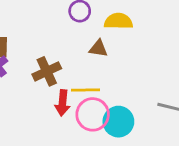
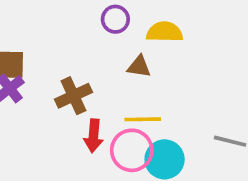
yellow line: (85, 90) -> (143, 119), moved

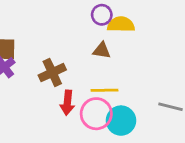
purple circle: (115, 19) -> (102, 15), moved

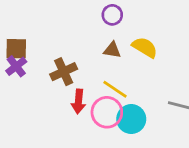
yellow semicircle: (121, 24) -> (145, 47), moved, turned 30
yellow line: (104, 90) -> (115, 89), turned 35

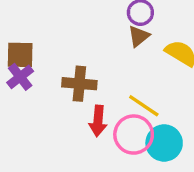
brown triangle: (112, 50) -> (139, 36), moved, turned -48
brown cross: (64, 72) -> (79, 84), turned 30

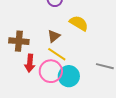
brown triangle: (139, 36) -> (54, 36), moved

